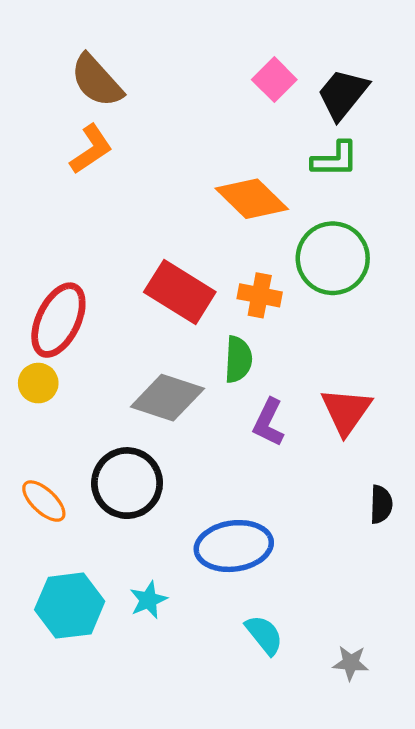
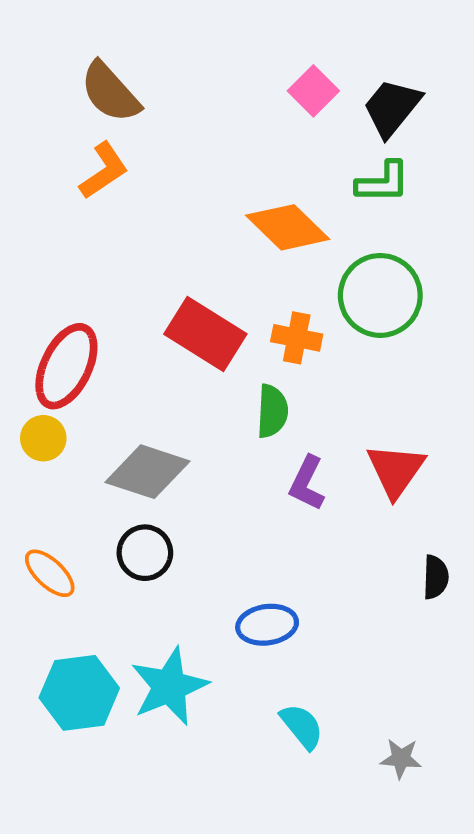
gray diamond: (167, 398) -> (147, 472), moved
black circle: (127, 483) -> (145, 553), size x0.7
blue ellipse: (234, 546) -> (267, 625), size x0.7
cyan star: (148, 600) -> (169, 686), size x1.8

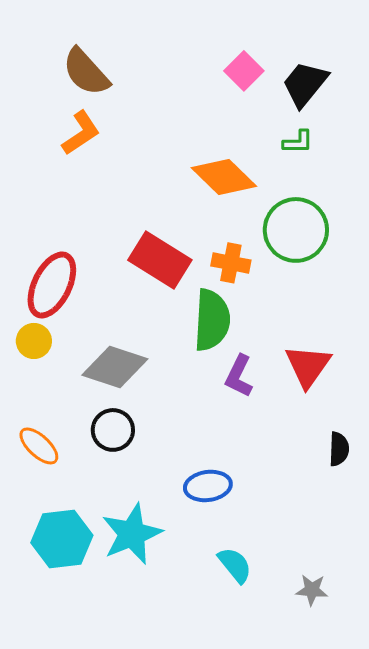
green L-shape: (383, 182) -> (298, 142), size x0.7
green semicircle: (272, 411) -> (212, 320), size x1.5

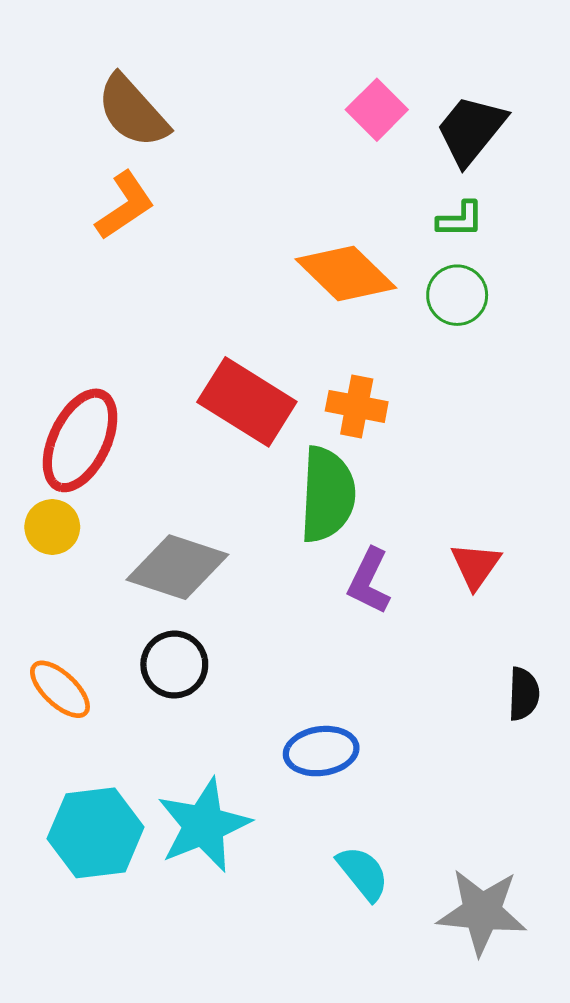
green circle: (296, 230) -> (457, 295), moved, size x0.6
red triangle: (308, 366) -> (476, 566), size x0.7
gray star: (312, 590) -> (482, 912), size x1.8

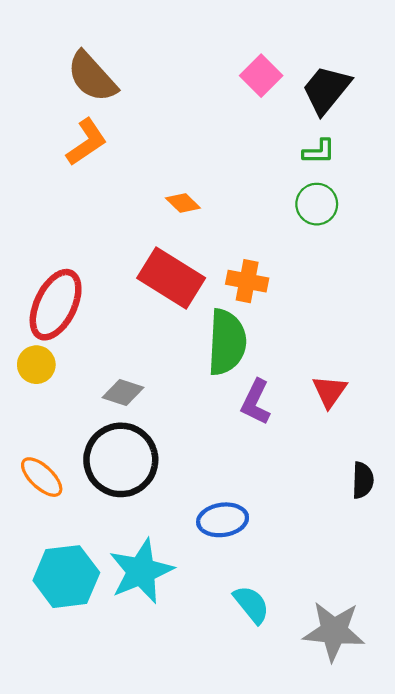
orange diamond: (346, 274) -> (183, 203), moved, size x0.5
gray diamond: (177, 567) -> (123, 392), size x0.6
black circle: (174, 665) -> (121, 460), size x1.6

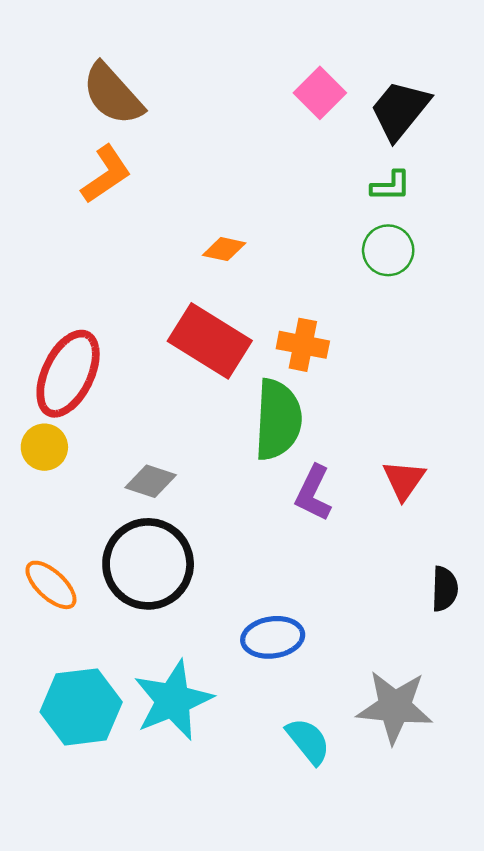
orange diamond: (183, 203) -> (224, 249), turned -32
gray star: (334, 631) -> (395, 707), moved

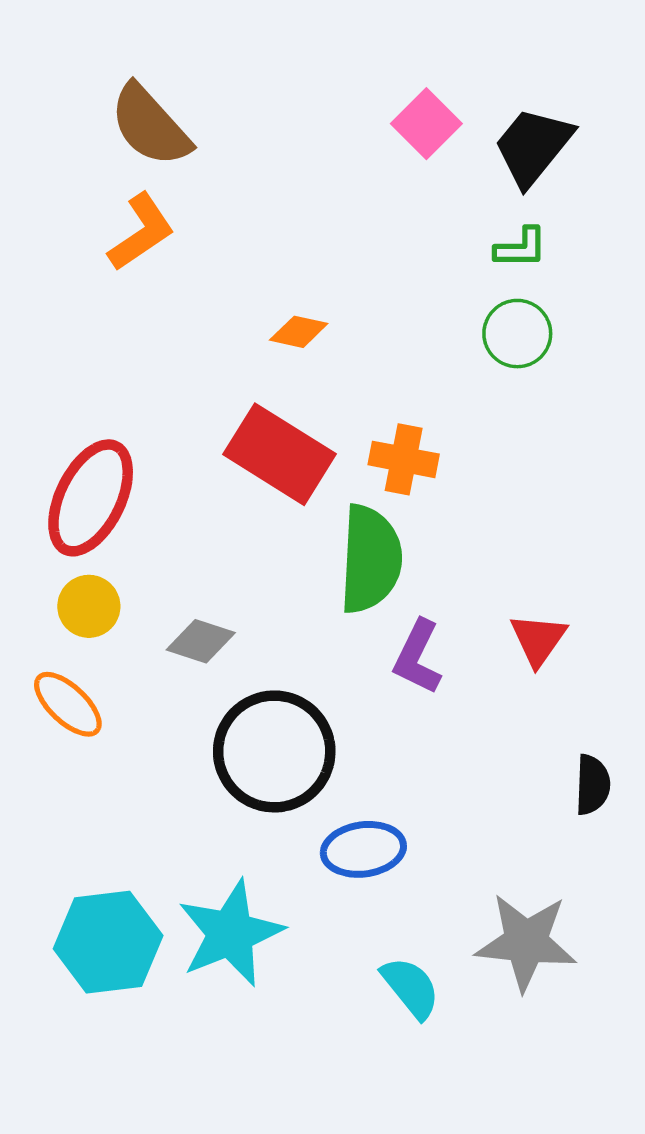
yellow circle: (44, 447) -> (89, 606), moved
black circle: (148, 564) -> (274, 751), moved
orange ellipse: (51, 585) -> (68, 704), moved

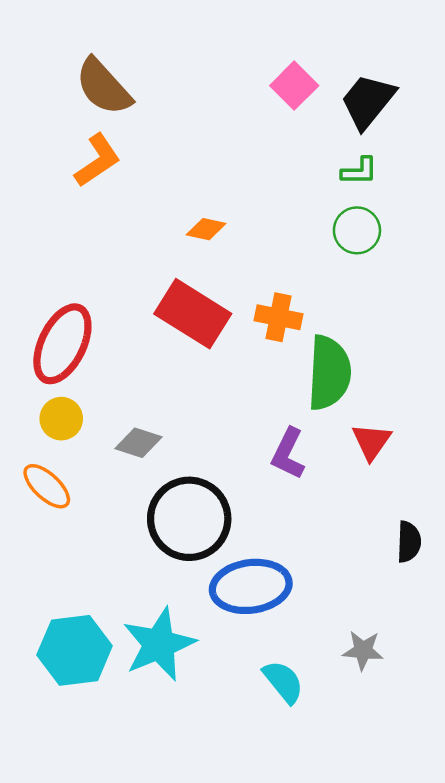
green semicircle: (370, 559) -> (329, 373), moved
blue ellipse: (363, 849) -> (251, 586), size x1.4
gray star: (526, 942) -> (363, 650), size x0.6

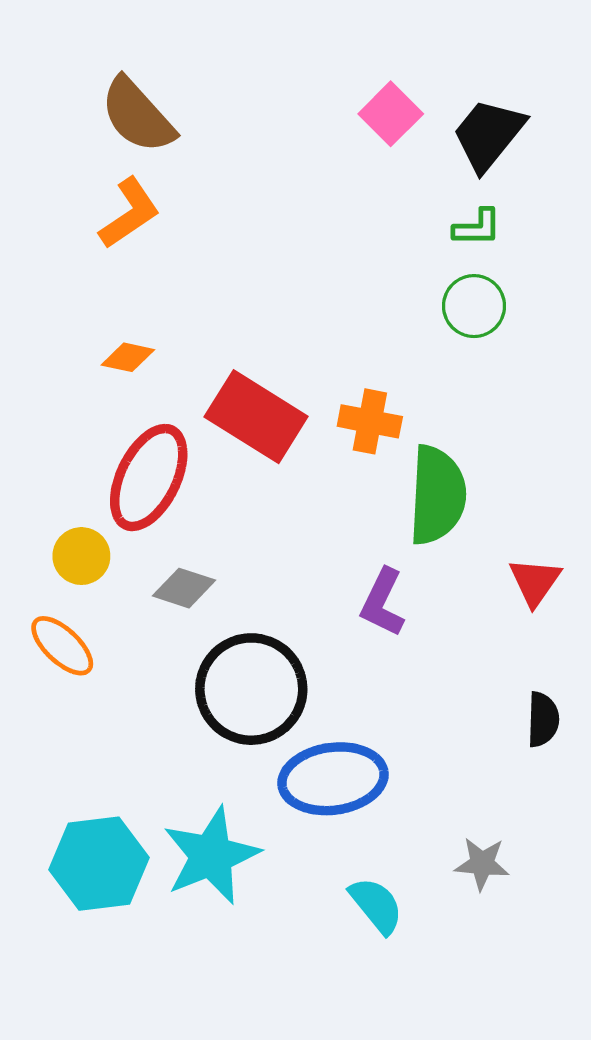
orange diamond: (206, 229) -> (128, 357), moved
red ellipse: (62, 344) -> (149, 478), moved
red triangle: (371, 442) -> (535, 582), moved

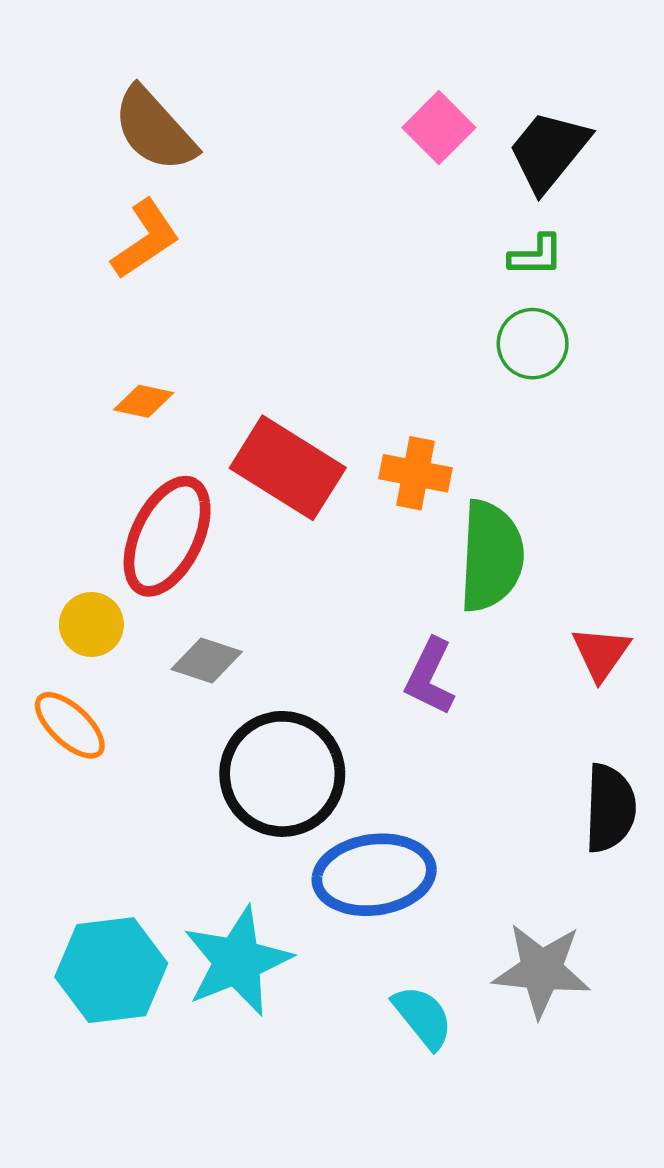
black semicircle: (543, 719) -> (610, 808), size x1.4
gray star: (482, 864) -> (542, 970), size x1.6

